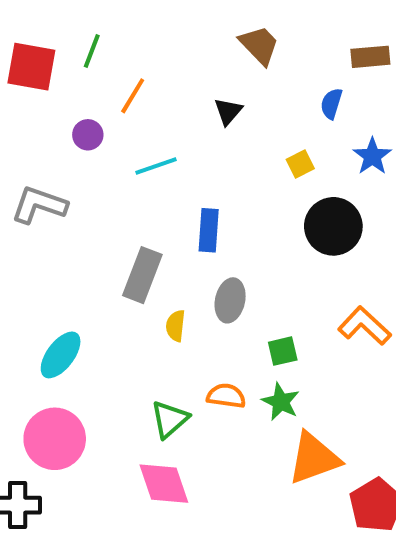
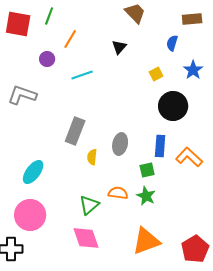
blue rectangle: (209, 230) -> (160, 146), moved
orange triangle: (314, 458) -> (146, 241), moved

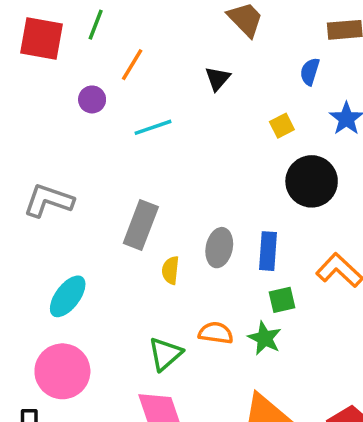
gray L-shape: (22, 95) -> (48, 201), moved
blue rectangle: (160, 146) -> (268, 251), moved
green square: (147, 170) -> (282, 300), moved

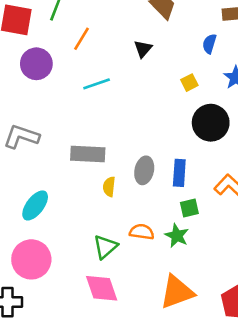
purple circle: (92, 99) -> (36, 64), moved, size x1.6
gray rectangle: (141, 225) -> (88, 154), turned 72

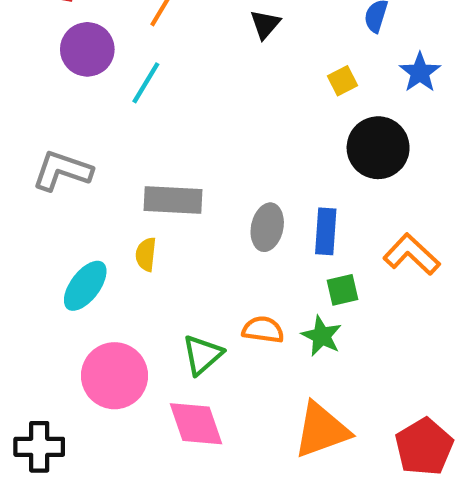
cyan line: (97, 84) -> (146, 83), moved, turned -40
yellow semicircle: (109, 187) -> (146, 254), moved
pink circle: (31, 259) -> (115, 376), moved

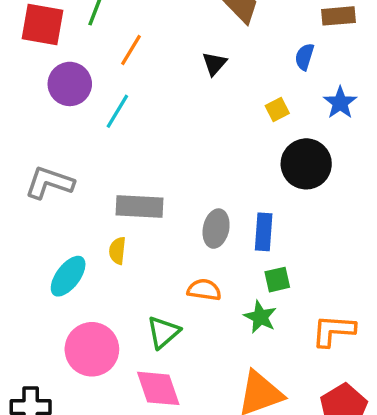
orange L-shape: (412, 254) -> (333, 331), moved, turned -39
orange semicircle: (263, 330) -> (204, 290), moved

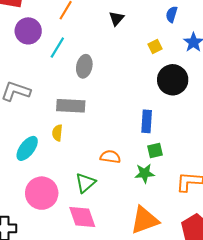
gray ellipse: (216, 229) -> (84, 66), moved
green star: (260, 317) -> (145, 173), turned -30

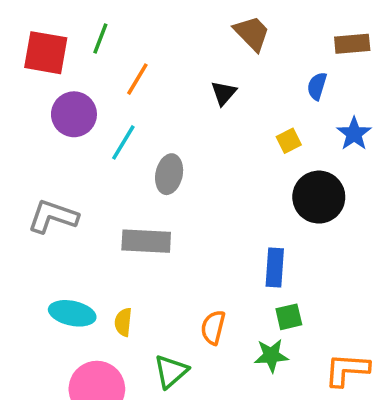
yellow semicircle: (57, 133) -> (123, 322), moved
cyan ellipse: (27, 148) -> (72, 313), turned 65
orange semicircle: (110, 157) -> (213, 327), turned -84

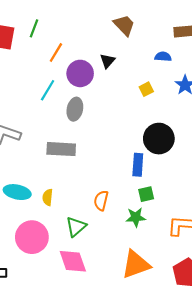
blue semicircle: (317, 86) -> (163, 57), turned 77
purple circle: (74, 114) -> (80, 73), moved
black circle: (319, 197) -> (159, 139), moved

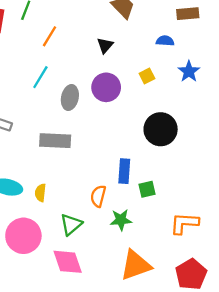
purple circle: (80, 73) -> (106, 87), moved
blue rectangle: (138, 165) -> (124, 171), moved
green star: (136, 217) -> (121, 220), moved

